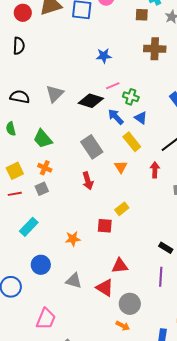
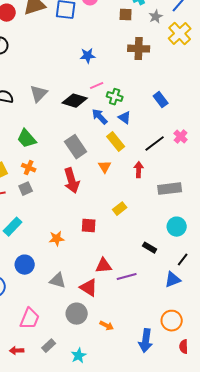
red arrow: (88, 181) -> (72, 181), size x1.4
yellow rectangle: (122, 209) -> (120, 209), moved
purple line: (161, 277) -> (127, 277), moved, turned 72
gray circle: (130, 304) -> (77, 314), moved

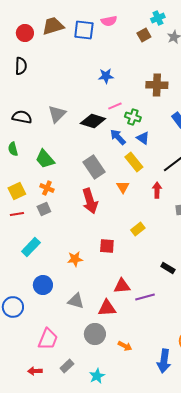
brown square: (126, 15) -> (144, 35), turned -32
brown cross: (139, 49) -> (157, 85), moved
red triangle: (89, 288) -> (107, 308), turned -36

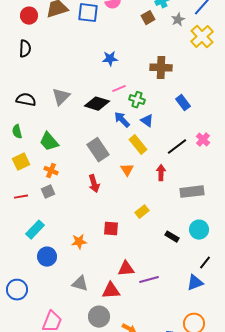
yellow square: (17, 191) -> (21, 162), moved
red arrow: (90, 201) -> (94, 184), size x0.7
black rectangle: (168, 268) -> (172, 237), moved
blue circle: (43, 285) -> (47, 257), moved

